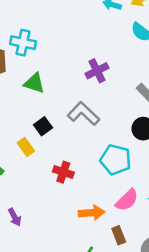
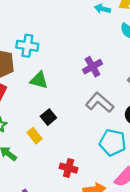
gray L-shape: (83, 114) -> (100, 102), moved
red cross: (63, 172) -> (69, 168), moved

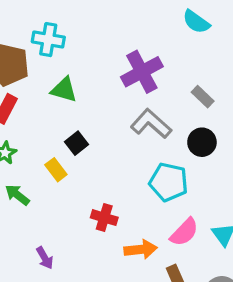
purple cross: (93, 67) -> (142, 72), size x1.4

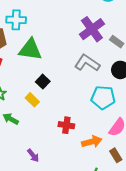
purple cross: (142, 72) -> (92, 29), moved
green triangle: (64, 90) -> (30, 50), size x1.4

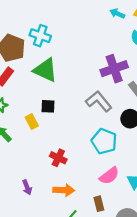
black square: (43, 82) -> (48, 106), turned 32
orange arrow: (92, 142) -> (64, 190), moved
purple arrow: (33, 155) -> (27, 187), moved

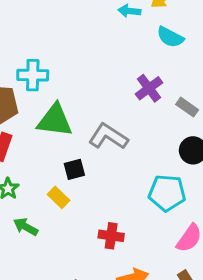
purple cross: (114, 69) -> (149, 88), size x0.7
gray L-shape: (99, 101) -> (108, 137), moved

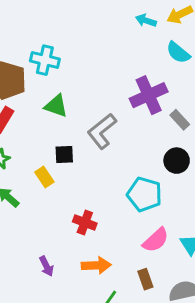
purple cross: (149, 88) -> (149, 95), size x1.4
green triangle: (55, 120) -> (56, 106), size x0.7
gray L-shape: (108, 137) -> (102, 131), turned -84

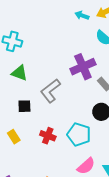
yellow rectangle: (44, 177) -> (14, 137), moved
red cross: (85, 223) -> (48, 136), moved

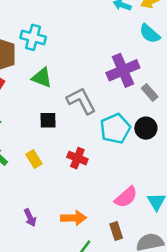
gray L-shape: (50, 91) -> (81, 101), turned 100
cyan pentagon: (79, 135) -> (115, 129), moved, turned 30

